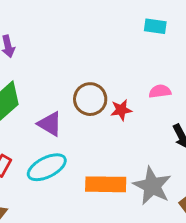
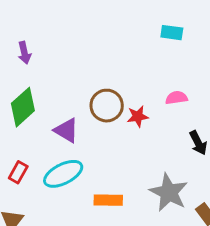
orange rectangle: (106, 184) -> (108, 200), moved, size x0.7

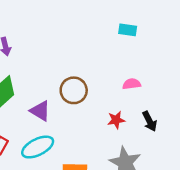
red star: (138, 116) -> (116, 120), moved

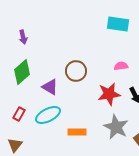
cyan rectangle: (128, 30) -> (118, 24), size x1.5
red star: (116, 120) -> (109, 94), size x1.6

